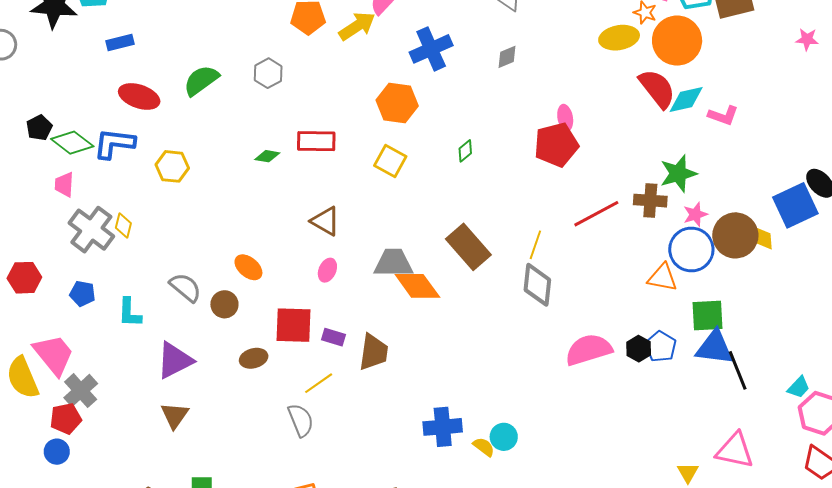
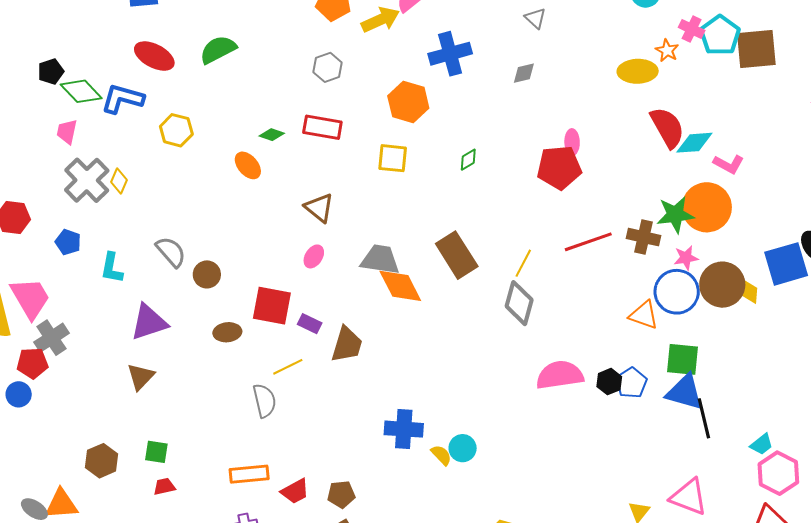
orange circle: (677, 41) -> (707, 207), moved
gray hexagon: (268, 73) -> (328, 67), moved
yellow square: (390, 161) -> (393, 158), turned -32
orange ellipse: (248, 267) -> (248, 165), moved

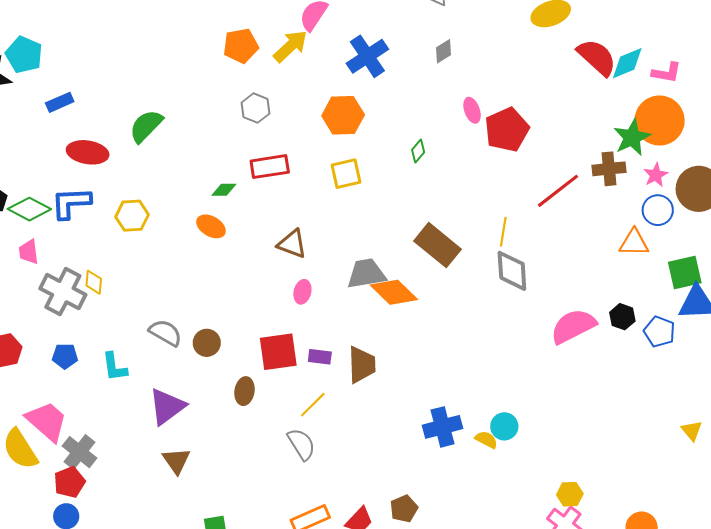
pink ellipse: (572, 142) -> (472, 110), moved
blue circle: (677, 292) -> (658, 210), size x0.7
brown ellipse: (227, 332) -> (245, 391), turned -56
blue pentagon: (631, 383) -> (659, 332), moved

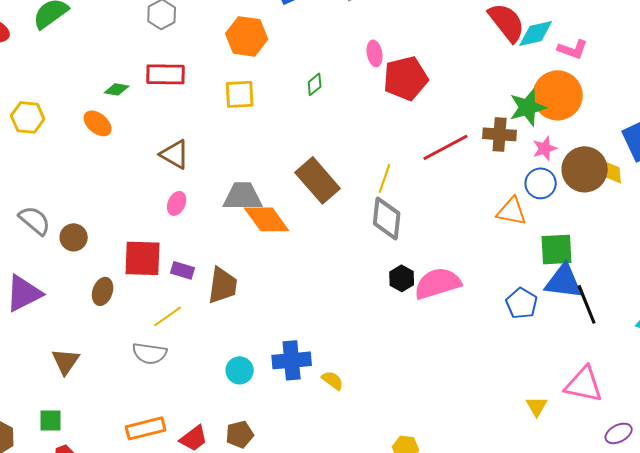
yellow hexagon: (132, 216) -> (28, 117), moved
black hexagon: (622, 317) -> (402, 278), moved
cyan circle: (504, 426) -> (240, 370), moved
gray semicircle: (301, 444) -> (150, 353), turned 120
brown triangle: (176, 461) -> (66, 361), moved

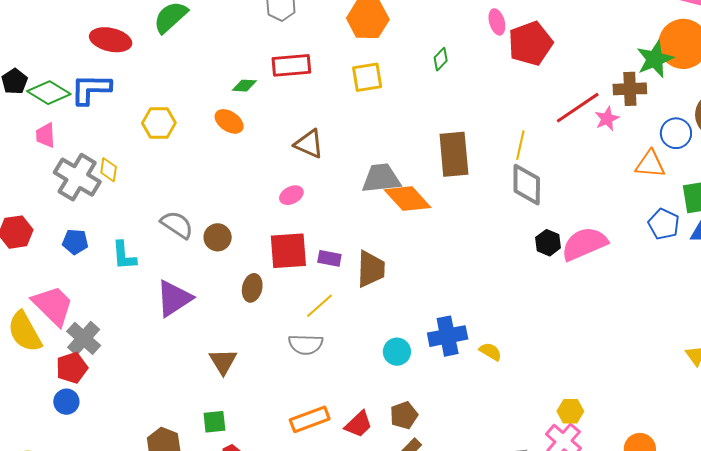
pink star: (545, 148) -> (607, 119), moved
brown rectangle: (318, 180) -> (454, 154), turned 42
pink ellipse: (177, 203) -> (291, 195), moved, turned 45
blue pentagon: (522, 303) -> (664, 224), moved

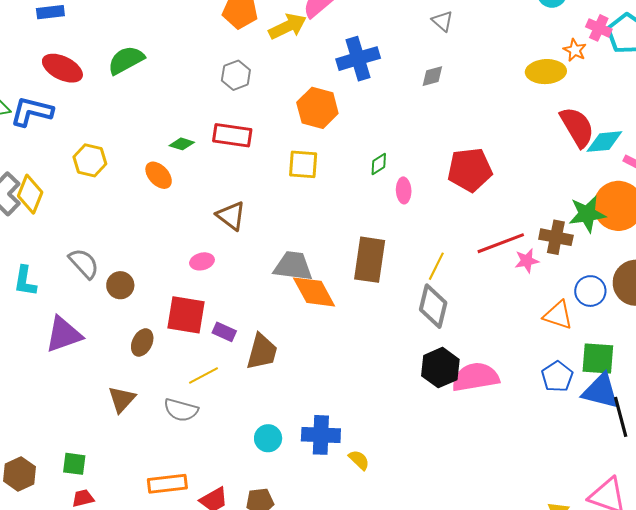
pink ellipse: (497, 22) -> (404, 190), moved
yellow diamond: (109, 170) -> (30, 194), size x1.5
black hexagon: (548, 243) -> (440, 368), size x1.5
brown triangle: (223, 361) -> (122, 399), moved

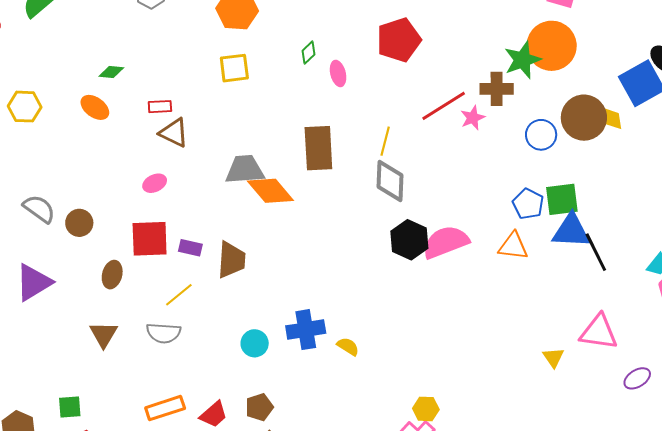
red rectangle: (232, 135) -> (160, 107), moved, size x0.6
orange triangle: (558, 315) -> (513, 246), moved
blue pentagon: (557, 376) -> (528, 204), moved

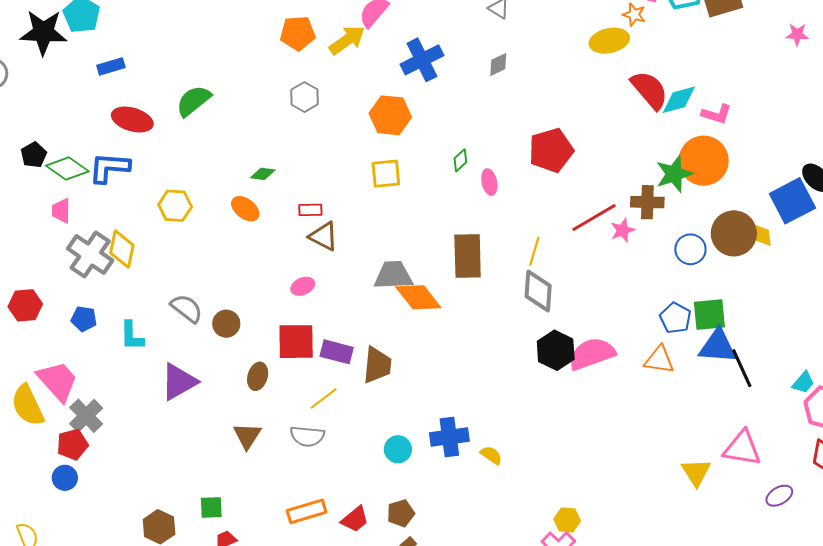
purple rectangle: (190, 248) -> (337, 352), size x1.4
yellow triangle: (553, 357) -> (696, 472), size x1.4

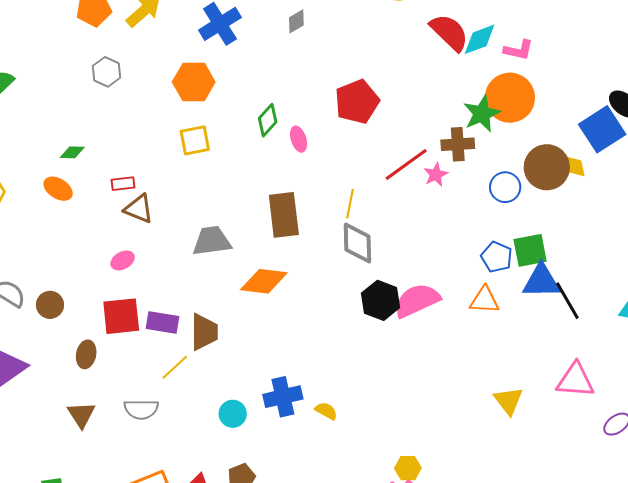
green diamond: (460, 160) -> (268, 120), size x1.4
orange diamond: (418, 297) -> (264, 281), moved, turned -39
yellow line: (324, 398) -> (175, 367), moved
yellow triangle: (696, 472) -> (509, 401), moved

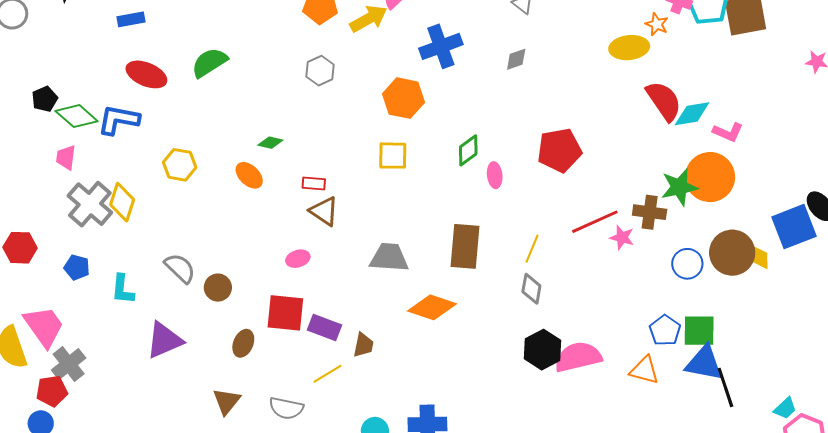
pink star: (436, 175) -> (622, 237), turned 30
gray diamond: (357, 243) -> (531, 289), size x0.7
brown trapezoid: (204, 332) -> (363, 345), size x0.7

